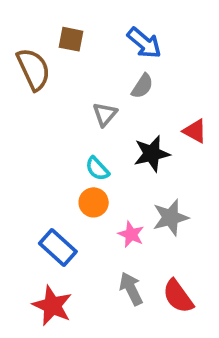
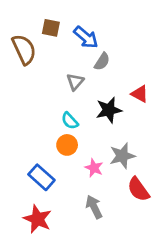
blue arrow: (144, 43) -> (86, 37), moved
red semicircle: (178, 296) -> (138, 189), moved

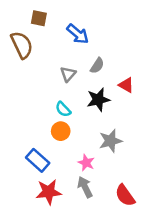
brown square: (51, 28) -> (39, 18), moved
gray semicircle: (102, 62) -> (97, 66), moved
pink star: (94, 168) -> (86, 163), moved
red semicircle: (138, 189) -> (125, 195), moved
red star: (37, 219) -> (49, 192), moved, turned -30

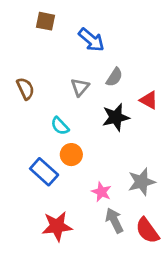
brown semicircle: (22, 45) -> (25, 89), moved, size x0.7
cyan semicircle: (63, 109) -> (60, 126), moved
gray star: (110, 141) -> (142, 182), moved
blue rectangle: (38, 160) -> (44, 172), moved
gray arrow: (85, 187) -> (114, 221), moved

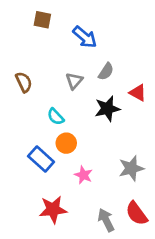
pink star: (101, 192) -> (83, 175), moved
gray arrow: (114, 221) -> (106, 220), moved

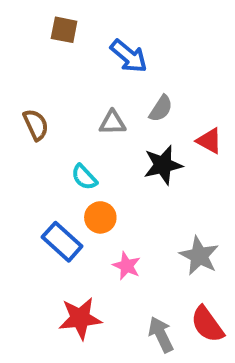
gray triangle: (74, 81) -> (112, 123), turned 48
gray star: (131, 168) -> (199, 256), turned -30

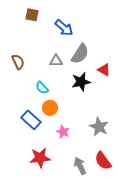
gray semicircle: (161, 109) -> (80, 54), size x1.5

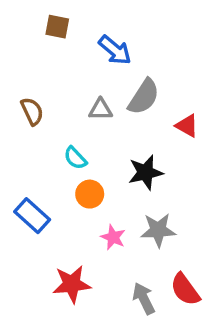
black star: (81, 82) -> (146, 172), moved
blue rectangle: (31, 120) -> (32, 216), moved
gray star: (99, 127) -> (158, 230), moved, turned -30

